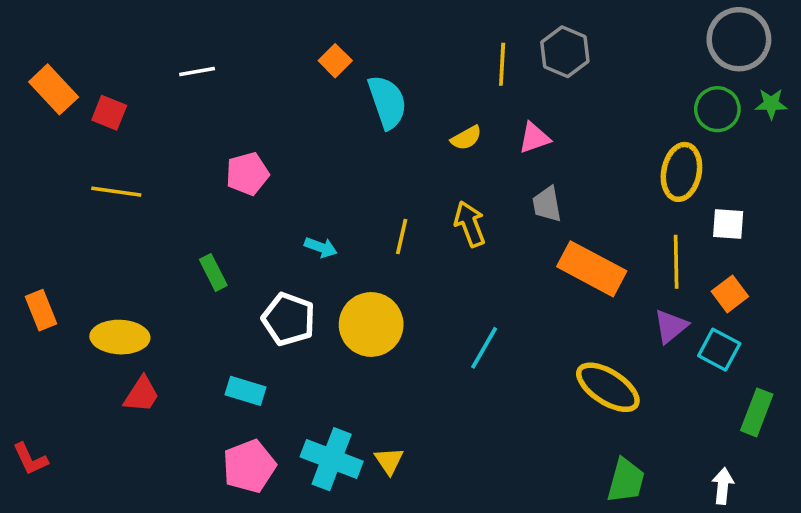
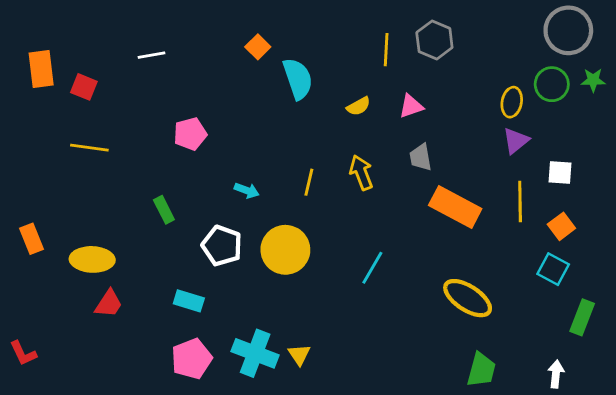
orange rectangle: (54, 89) -> (41, 69), turned 36
yellow ellipse: (681, 172) -> (512, 102), moved, size x0.7
purple triangle: (671, 326) -> (516, 141), moved

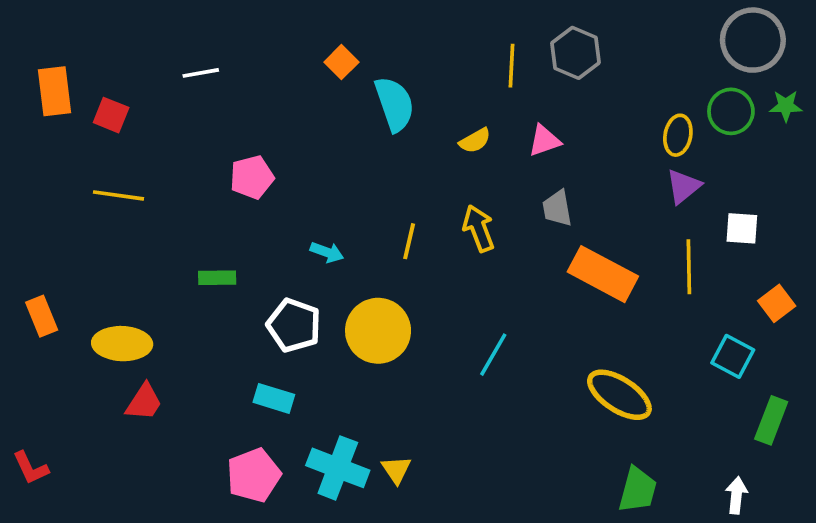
green rectangle: (164, 210) -> (217, 278), turned -64
orange square: (561, 226) -> (777, 303), moved
cyan rectangle: (189, 301) -> (274, 398), moved

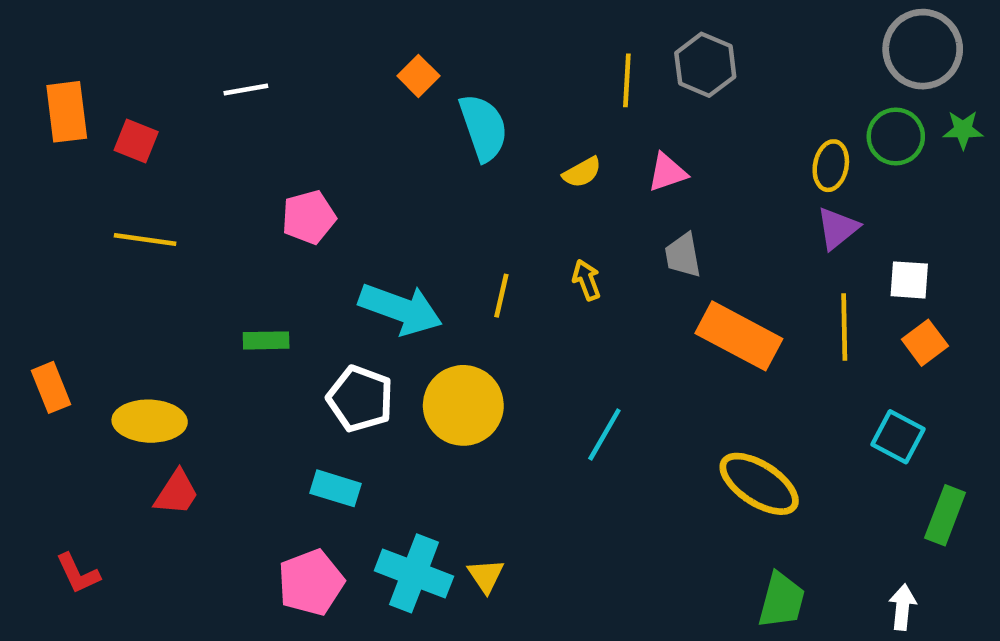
yellow arrow: (479, 228) -> (587, 280), size x0.7
cyan arrow: (327, 252) -> (401, 309), size x2.0
orange square: (777, 303) -> (925, 343), moved
red L-shape: (31, 468) -> (78, 573), moved

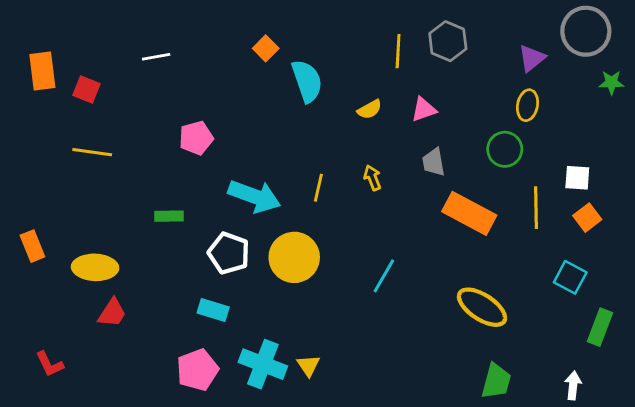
green circle: (896, 136) -> (505, 149), moved
purple triangle: (838, 228) -> (532, 58), moved

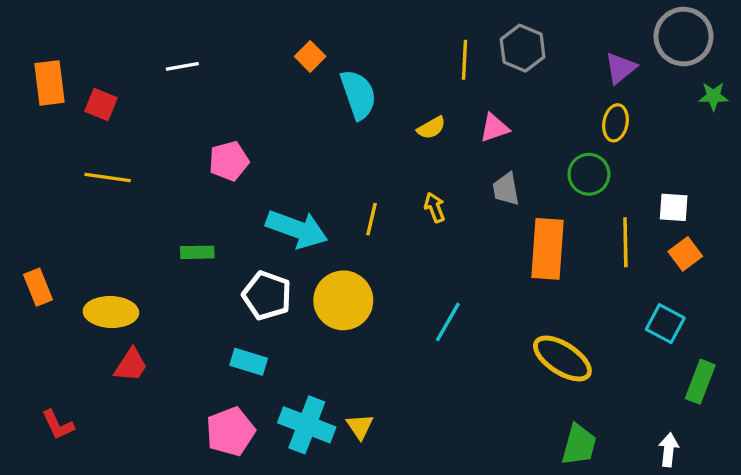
orange rectangle: (469, 213) -> (547, 249), turned 66

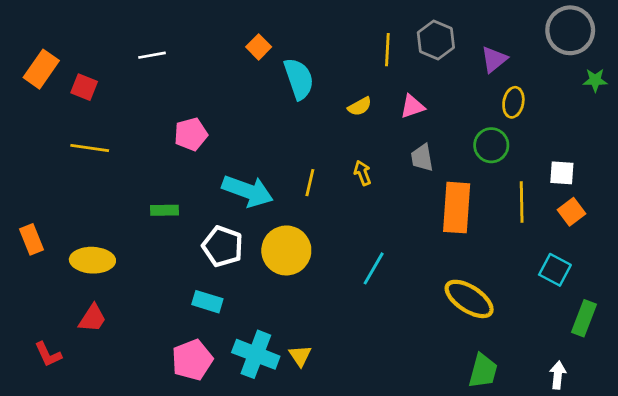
purple triangle: (620, 68) -> (494, 59), moved
orange rectangle: (50, 83) -> (41, 69), turned 42
red trapezoid: (131, 365) -> (92, 318), moved

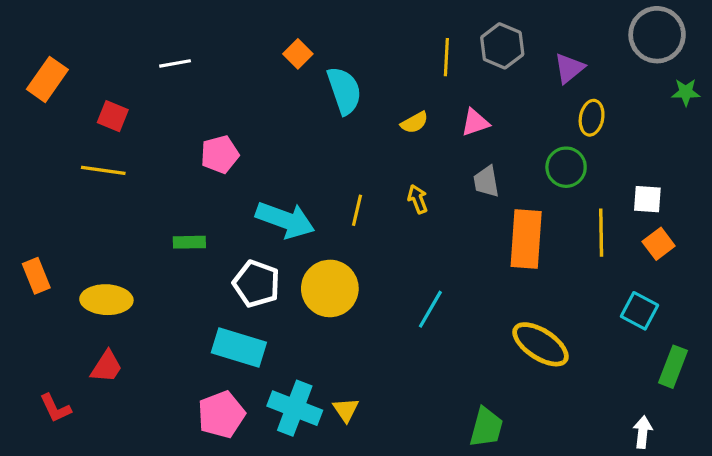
red square: (84, 87) -> (113, 116), moved
cyan rectangle: (207, 302) -> (239, 348), size x1.5
green trapezoid: (483, 371) -> (486, 427), moved

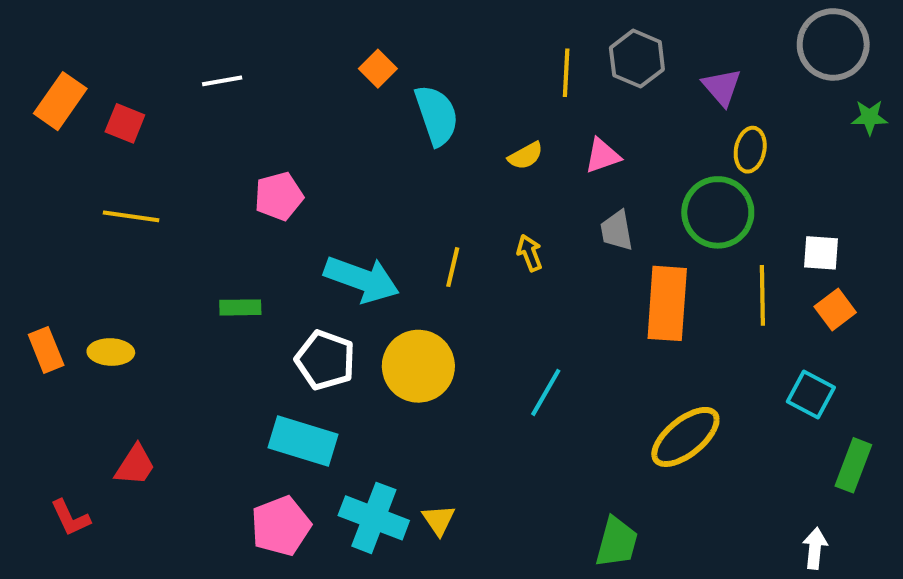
purple triangle: (569, 68) -> (722, 87), turned -32
red square: (113, 116) -> (125, 123), moved
green circle: (566, 167) -> (718, 212), size x1.4
yellow ellipse: (106, 300) -> (111, 352), moved, size x0.7
yellow ellipse: (541, 344) -> (685, 437), turned -72

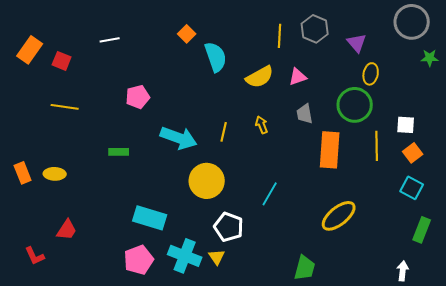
yellow semicircle: (526, 156) -> (260, 77), size x1.6
white pentagon: (325, 360) -> (229, 227), moved
cyan square: (811, 394) -> (412, 188), moved

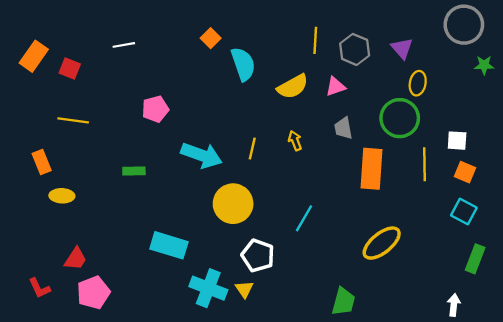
gray hexagon: (315, 29) -> (355, 49), moved
orange square: (413, 153) -> (465, 172), turned -30
orange rectangle: (23, 173) -> (42, 162), moved
pink pentagon: (139, 260) -> (93, 293), moved

